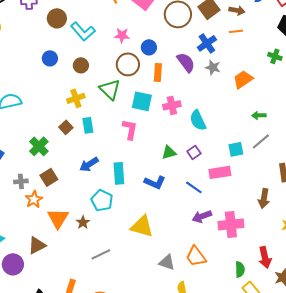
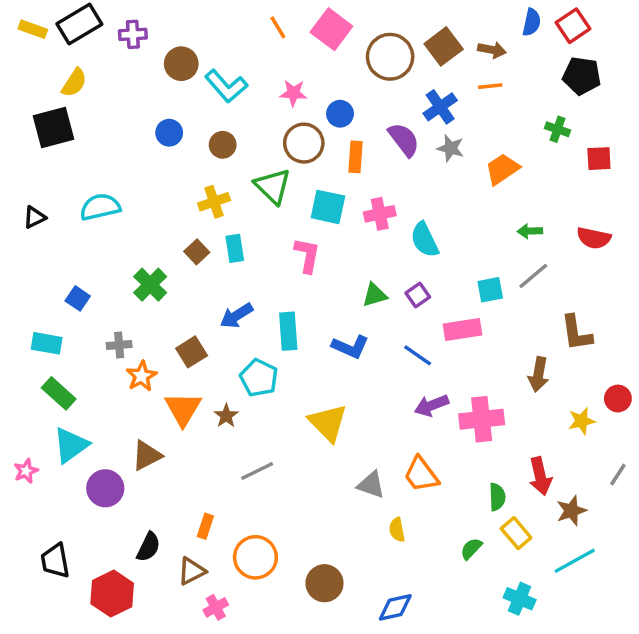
brown square: (49, 177) -> (192, 352), moved
yellow triangle: (142, 226) -> (328, 423), turned 30

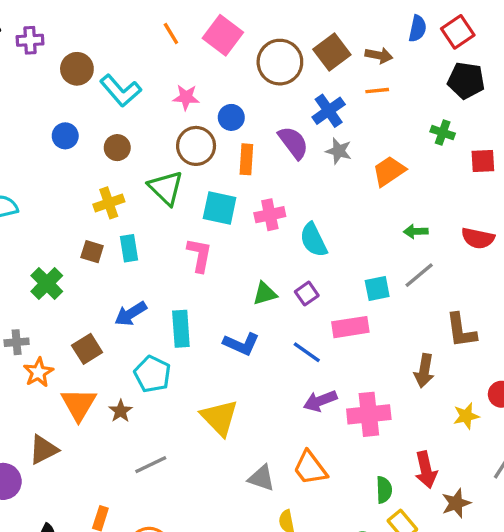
brown square: (197, 252) -> (92, 252), turned -30

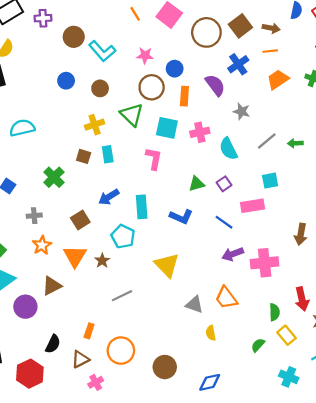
gray star: (339, 151) -> (242, 111), moved
orange trapezoid: (389, 171) -> (278, 80), moved
gray line: (419, 275) -> (267, 141), moved
orange star: (38, 372) -> (42, 245), moved

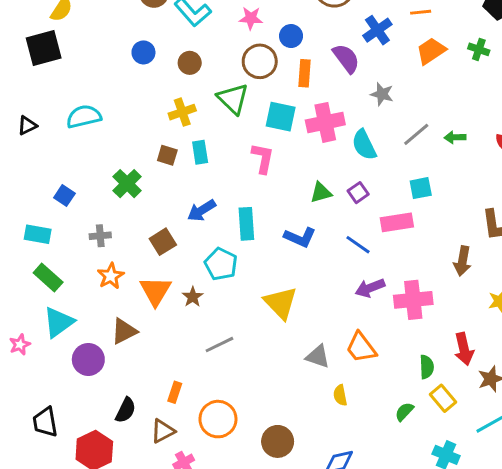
pink cross: (200, 132) -> (325, 122), size x1.4

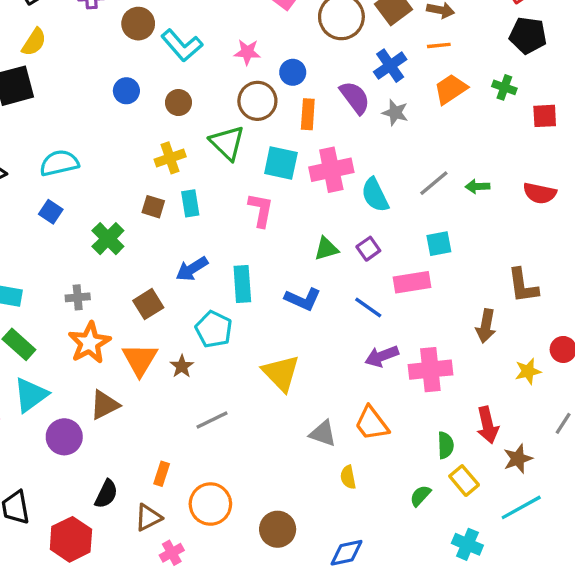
gray star: (382, 94) -> (395, 113), moved
blue square: (64, 196) -> (51, 212), moved
orange star: (111, 276) -> (89, 343), size x1.4

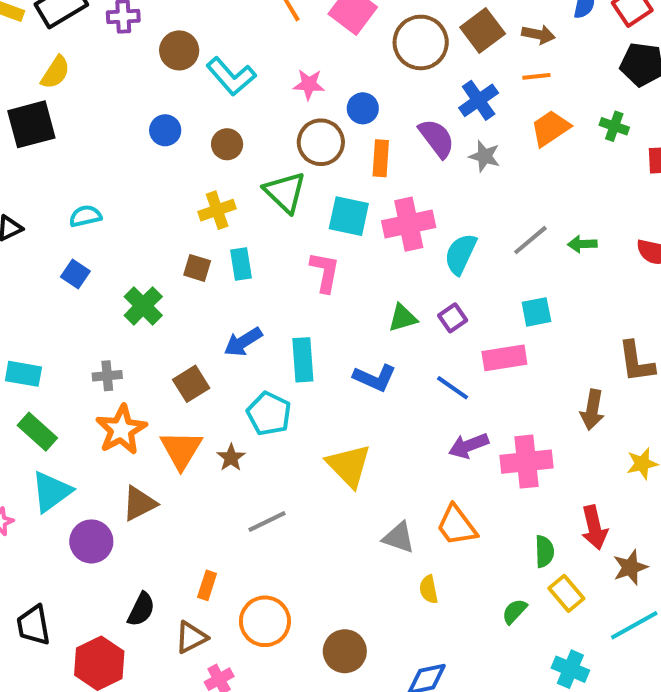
cyan semicircle: (59, 163) -> (85, 216), size x0.7
cyan semicircle: (375, 195) -> (461, 254), turned 51

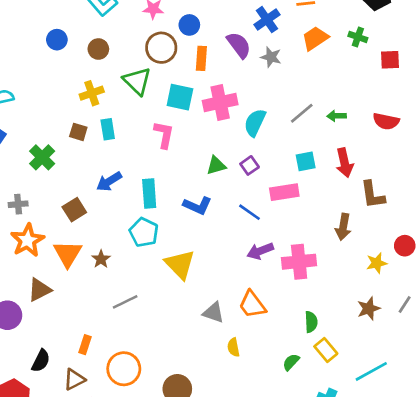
cyan pentagon: (269, 414) -> (144, 232), moved
red arrow: (594, 527) -> (345, 163), moved
brown star: (630, 567) -> (369, 309), moved

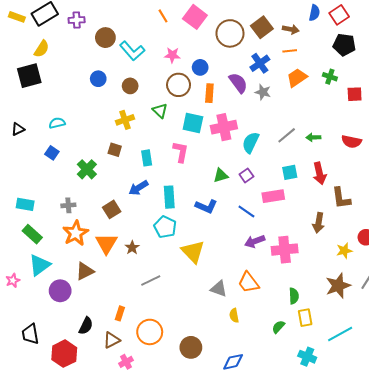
green triangle: (137, 81) -> (160, 111), size x0.7
cyan rectangle: (108, 129) -> (147, 158), moved
brown star: (369, 309) -> (338, 286), size x1.4
yellow rectangle: (326, 350) -> (305, 318), turned 30

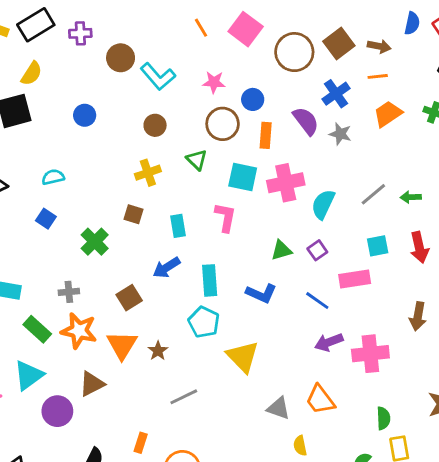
blue circle: (98, 79) -> (85, 115), moved
orange star: (76, 233) -> (79, 331), turned -30
green rectangle: (32, 234) -> (37, 329), moved

